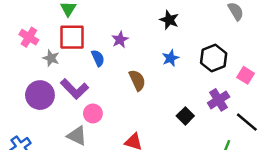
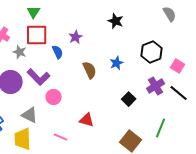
blue star: (170, 58) -> (117, 63), moved
black line: (247, 122) -> (179, 93), moved
gray triangle: (77, 136) -> (30, 115), moved

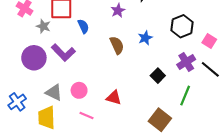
purple star: (76, 37) -> (118, 11), moved
pink circle: (54, 97) -> (79, 90), moved
green line: (161, 128) -> (185, 96), moved

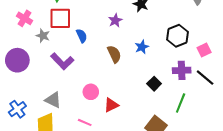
pink square: (209, 41) -> (204, 50), turned 32
purple circle: (34, 58) -> (17, 60), moved
purple cross: (186, 62) -> (182, 70), turned 30
pink circle: (79, 90) -> (91, 92), moved
red triangle: (114, 98) -> (111, 105), turned -42

